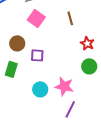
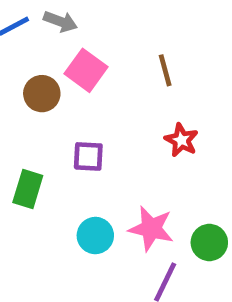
brown circle: (17, 43) -> (42, 94), moved
red star: (87, 43) -> (181, 140), moved
green circle: (89, 66) -> (209, 242), moved

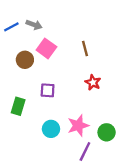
pink star: (151, 229) -> (78, 126), turned -30

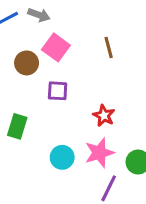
red star: (93, 82) -> (104, 116), moved
purple square: (48, 90) -> (58, 91), moved

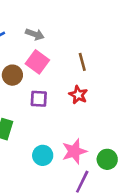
gray arrow: (39, 15) -> (35, 34), moved
red star: (104, 116) -> (78, 95), moved

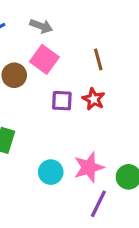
purple square: (39, 99) -> (62, 101), moved

